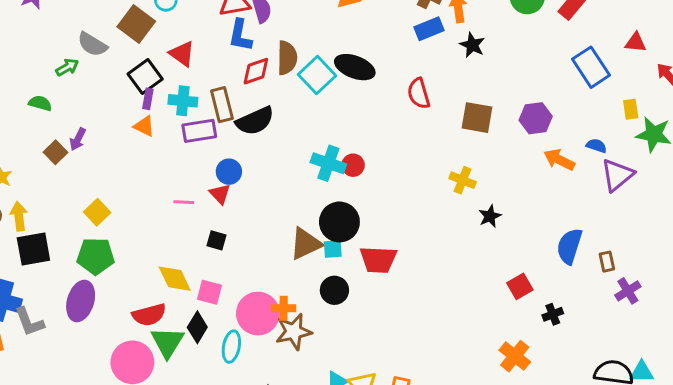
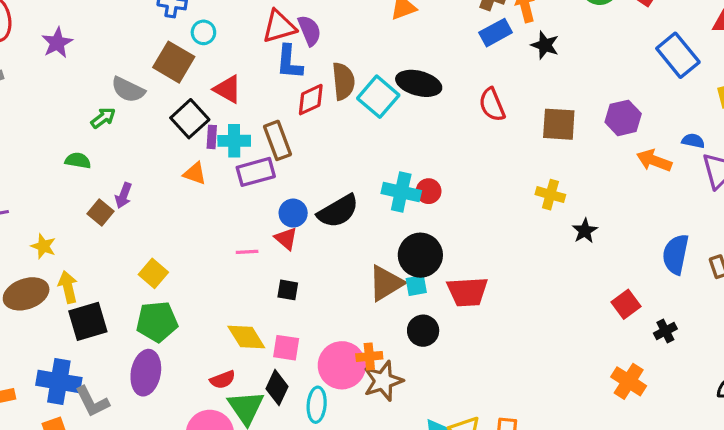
purple rectangle: (148, 99) -> (212, 137), moved
black semicircle: (255, 121) -> (338, 211), moved
red semicircle: (149, 315) -> (223, 380), size x0.7

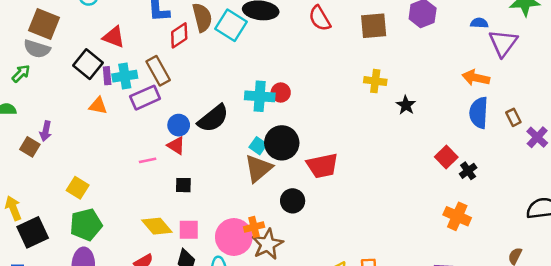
brown square: (174, 62) -> (44, 24), moved
orange arrow: (654, 161) -> (476, 78), moved
cyan square: (416, 286) -> (258, 146), moved, turned -36
black cross: (665, 331) -> (468, 171), moved

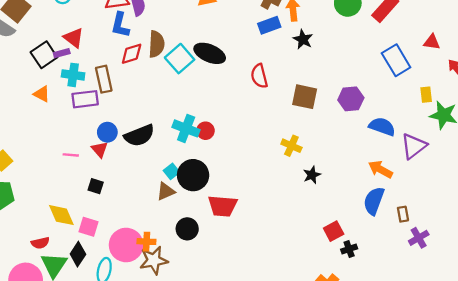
blue semicircle: (479, 23) -> (382, 127), moved, size x1.6
purple rectangle: (107, 76) -> (62, 53), moved, turned 63
brown triangle: (258, 168) -> (166, 191), size x0.7

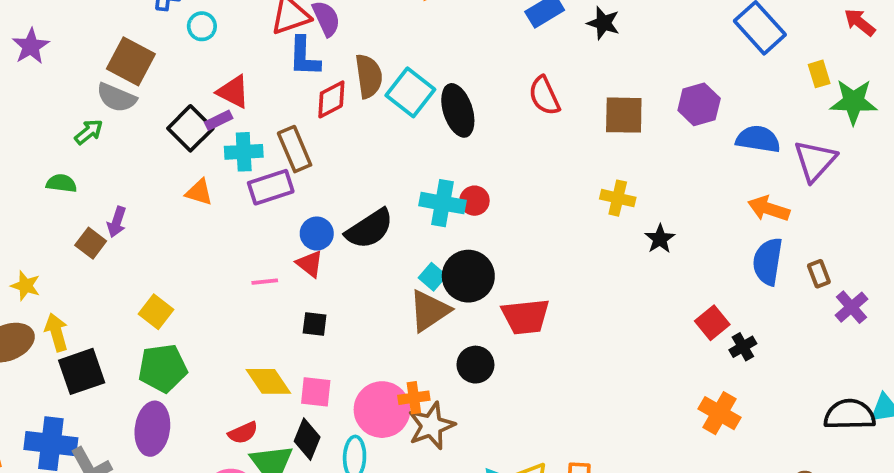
black ellipse: (210, 53) -> (458, 110), moved, turned 60
brown triangle: (166, 191) -> (429, 311), size x1.4

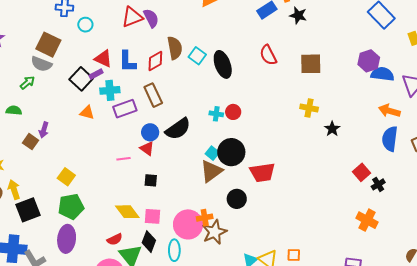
blue L-shape: (304, 57) -> (127, 61), moved
cyan square: (410, 92) -> (197, 56), size x0.7
purple hexagon: (699, 104) -> (369, 61), moved
brown rectangle: (295, 149) -> (153, 95), moved
cyan cross: (442, 203) -> (216, 114), size x0.6

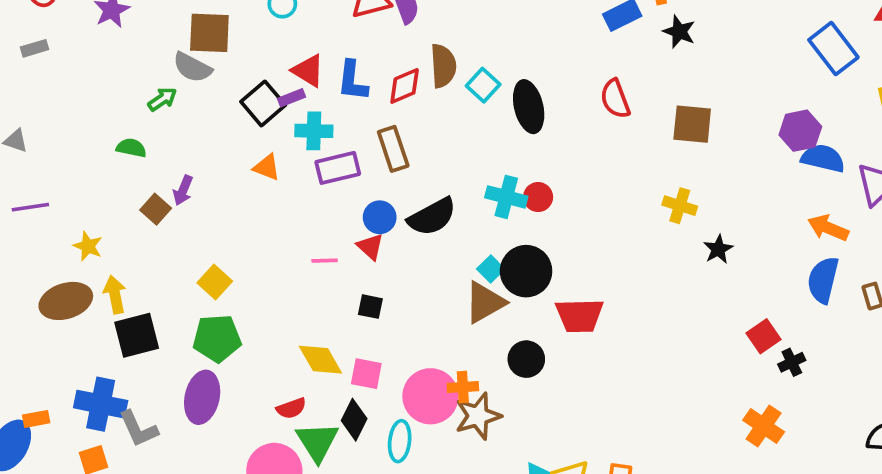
brown square: (48, 45) -> (209, 33), turned -30
cyan cross: (216, 114) -> (506, 197), size x1.5

